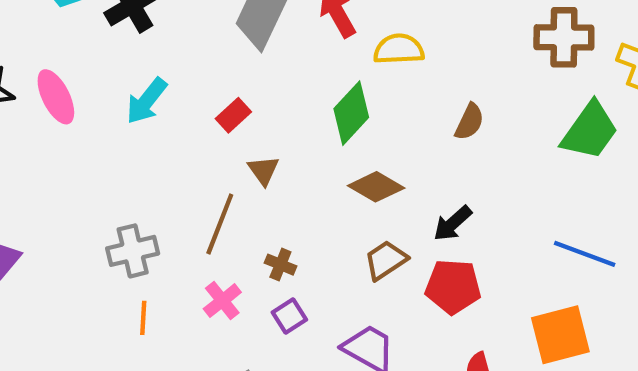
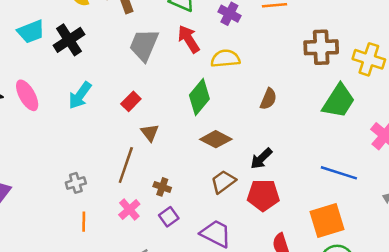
gray cross: (133, 251) -> (76, 183), size x0.7

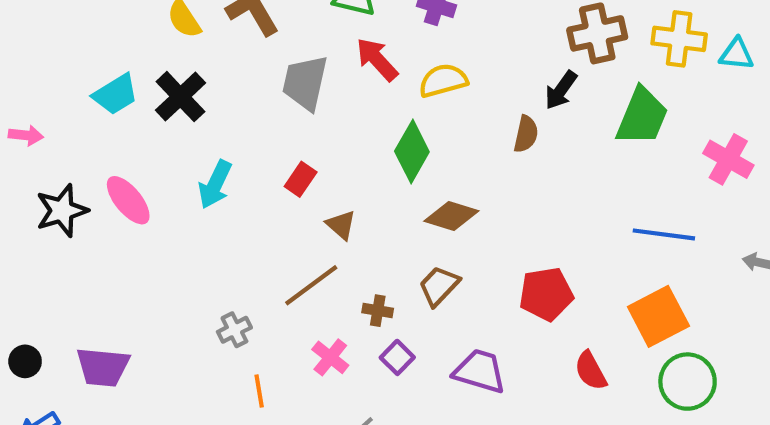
black arrow: (261, 159) -> (561, 90), moved
brown line: (126, 165) -> (311, 285), turned 45
brown trapezoid: (223, 182) -> (439, 286), moved

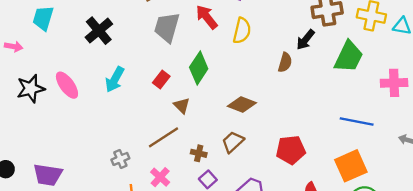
yellow semicircle: (443, 81) -> (242, 31), turned 115
cyan trapezoid: (115, 94) -> (43, 18), moved, turned 135
green diamond: (412, 151) -> (199, 68), moved
pink cross: (728, 159) -> (394, 83), turned -35
pink cross: (330, 357) -> (160, 177), moved

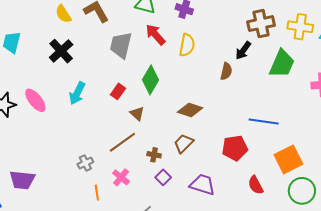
blue line: (357, 121) -> (264, 122), moved

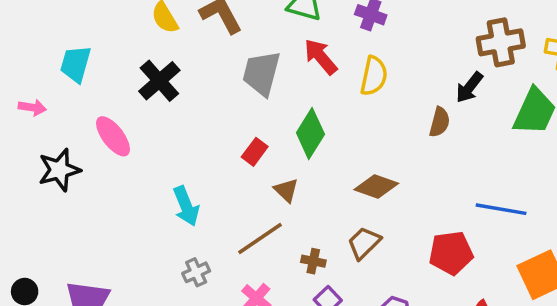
cyan arrow: (77, 93) -> (186, 206), moved, turned -50
pink ellipse: (35, 100) -> (113, 136), moved

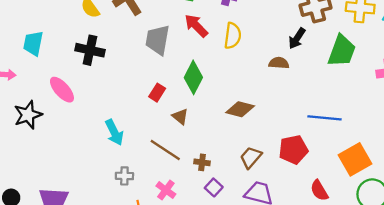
black cross: (159, 81) -> (90, 50), turned -32
brown semicircle: (440, 122) -> (279, 63), turned -96
brown line: (260, 239) -> (165, 150), turned 72
brown trapezoid: (364, 243) -> (251, 157), moved
gray cross: (196, 272) -> (124, 176), turned 30

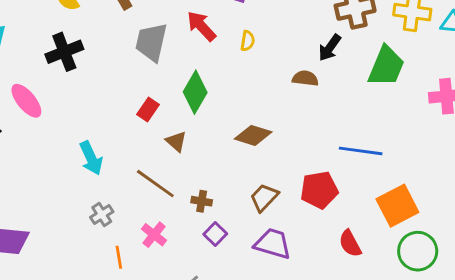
yellow semicircle: (233, 36) -> (248, 41), size x0.6
black cross: (90, 50) -> (64, 52), turned -36
gray cross: (124, 176) -> (102, 214), turned -36

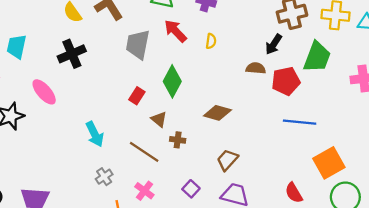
red pentagon: (319, 190) -> (286, 81), moved
brown cross: (202, 201) -> (178, 140), moved

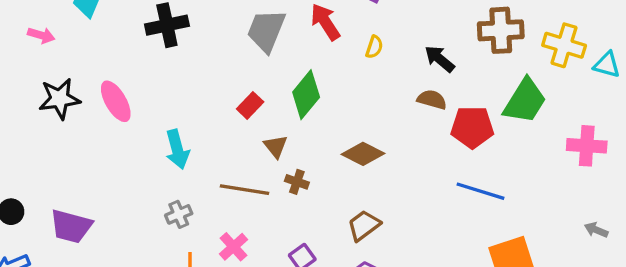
black arrow: (274, 44) -> (440, 59), moved, turned 85
pink ellipse: (44, 92) -> (116, 101), moved
brown line: (144, 152) -> (244, 190), turned -36

